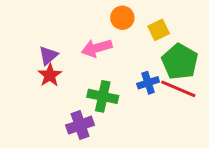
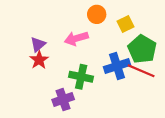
blue cross: (148, 83) -> (117, 66), size x1.5

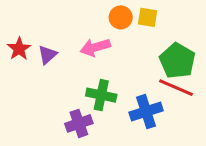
yellow square: (125, 24) -> (148, 17), moved, turned 35
red star: (39, 60) -> (19, 49), moved
blue cross: (117, 66) -> (146, 112), moved

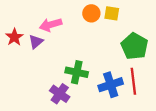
pink arrow: (95, 47) -> (51, 25), moved
red line: (176, 88) -> (133, 81), moved, turned 60
purple cross: (79, 123) -> (60, 94), turned -36

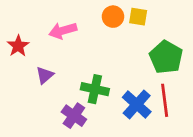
purple triangle: (36, 42) -> (45, 75), moved
blue cross: (111, 85) -> (137, 104), turned -30

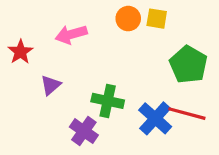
red line: (165, 100) -> (187, 114), turned -68

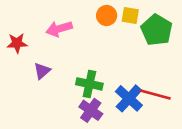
red star: (20, 52) -> (17, 43), turned 30
green pentagon: (188, 64) -> (157, 30), moved
purple cross: (84, 131) -> (91, 110), moved

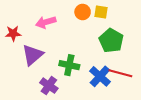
green pentagon: (157, 30) -> (111, 41), moved
purple triangle: (42, 71) -> (33, 55), size x1.6
purple cross: (91, 110) -> (49, 86), moved

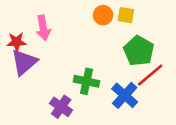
pink arrow: (46, 22) -> (43, 28), moved, turned -84
purple triangle: (33, 55) -> (24, 62), moved
red line: (120, 73) -> (150, 75), moved, turned -55

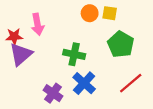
red line: (150, 75) -> (131, 83), moved
green cross: (86, 81) -> (74, 54), moved
blue cross: (125, 95) -> (84, 83), moved

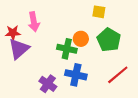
orange circle: (90, 13) -> (81, 39), moved
blue cross: (84, 83) -> (76, 75), turned -30

